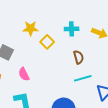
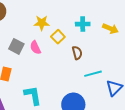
brown semicircle: (78, 57) -> (77, 53), moved
pink semicircle: (24, 74) -> (35, 48), moved

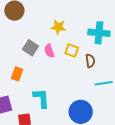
cyan cross: (83, 24) -> (99, 33), size x1.5
yellow square: (58, 37) -> (72, 51), moved, turned -32

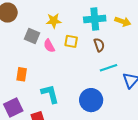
gray square: (31, 48) -> (32, 36), moved
brown semicircle: (90, 61) -> (99, 45), moved

